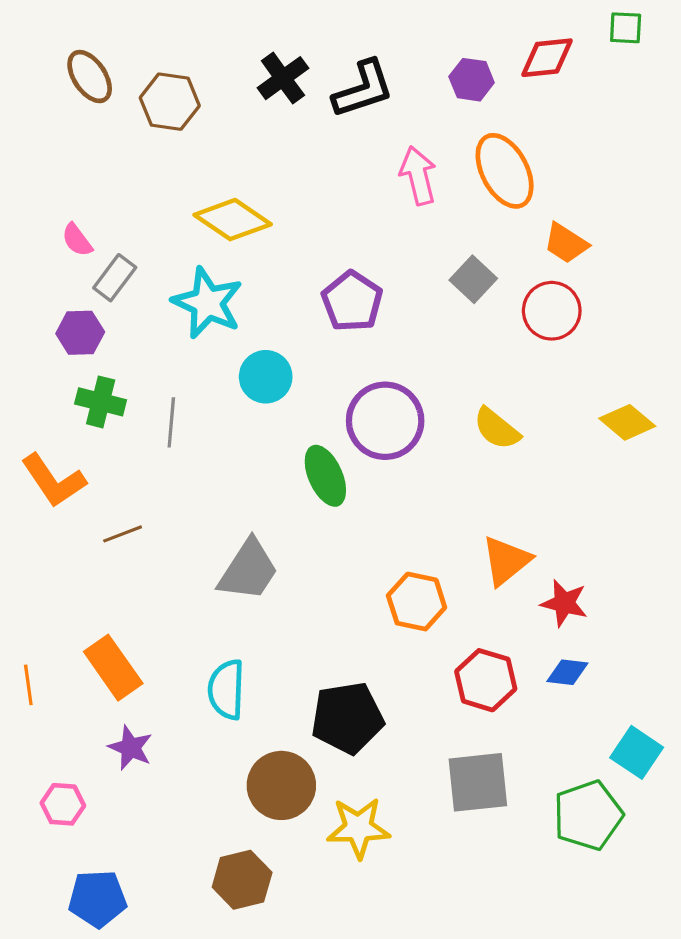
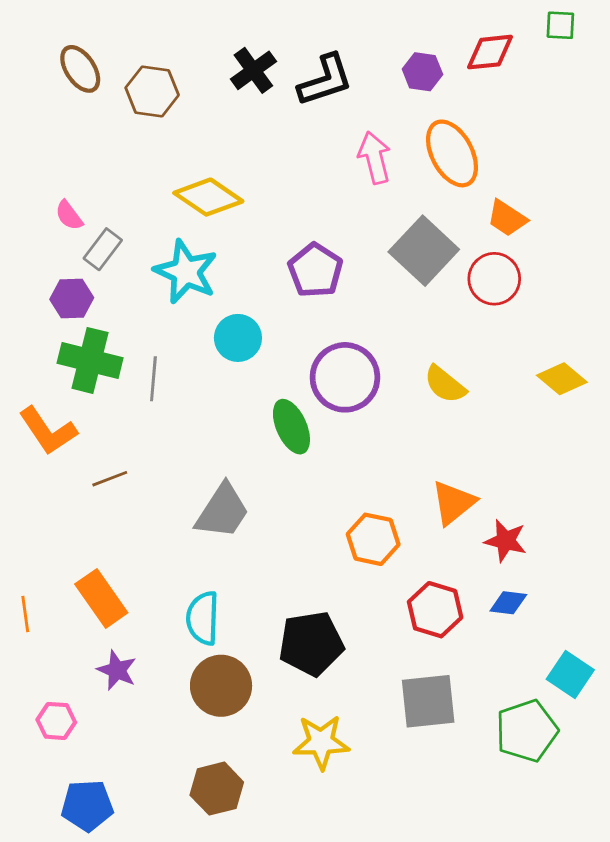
gray square: (473, 279) -> (424, 251), size x1.6
green cross: (101, 402) -> (90, 360), size x1.4
brown circle: (281, 785) -> (221, 686), moved

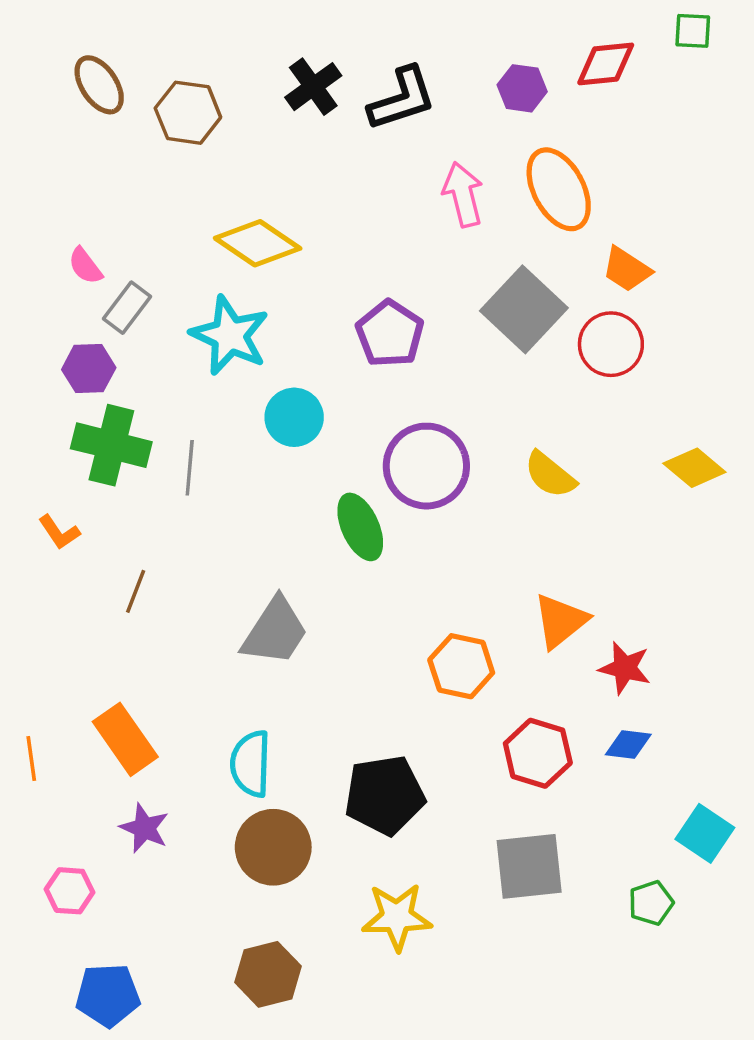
orange L-shape: (48, 431) -> (59, 532), size x0.6
brown line: (110, 479) -> (136, 591), turned -48
green pentagon: (527, 731) -> (651, 903), size x0.6

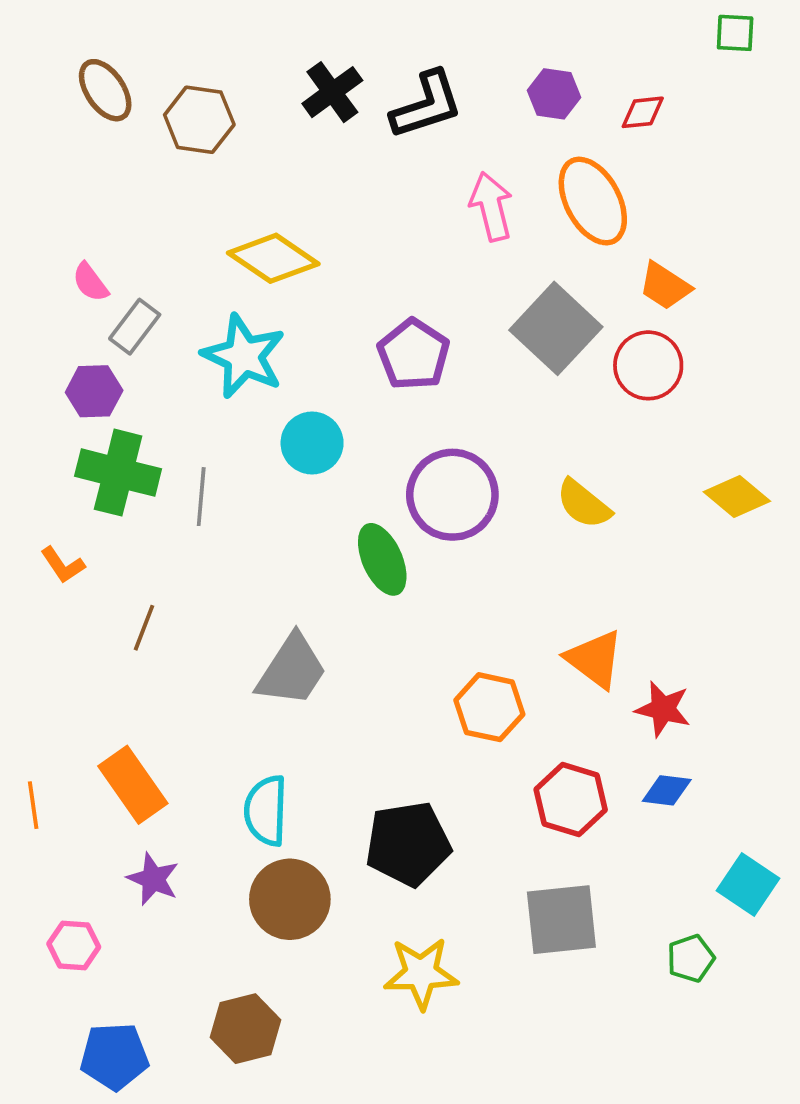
red diamond: (606, 64) -> (643, 112), moved, size x0.7
orange triangle: (560, 621) -> (595, 659), turned -44
brown hexagon: (268, 974) -> (246, 1029), moved

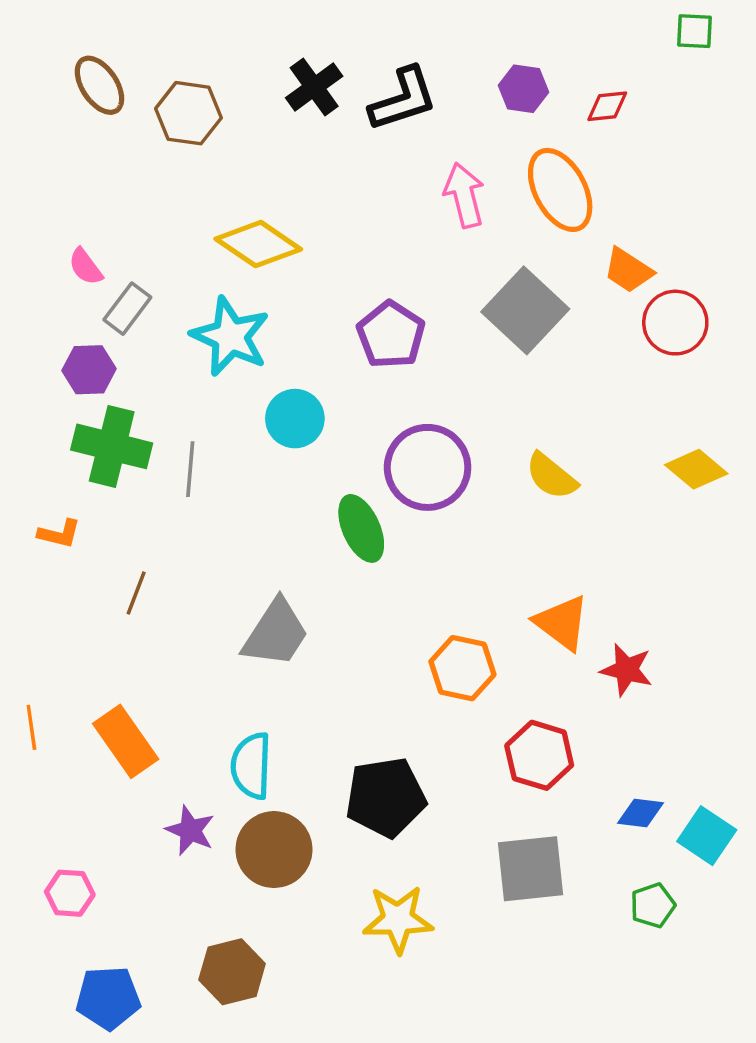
red circle: (648, 365) -> (675, 323), moved
orange L-shape: (63, 565) -> (59, 534), turned -42
blue diamond: (667, 790) -> (640, 813), moved
orange line: (33, 805) -> (31, 727), moved
purple star: (153, 879) -> (190, 830), moved

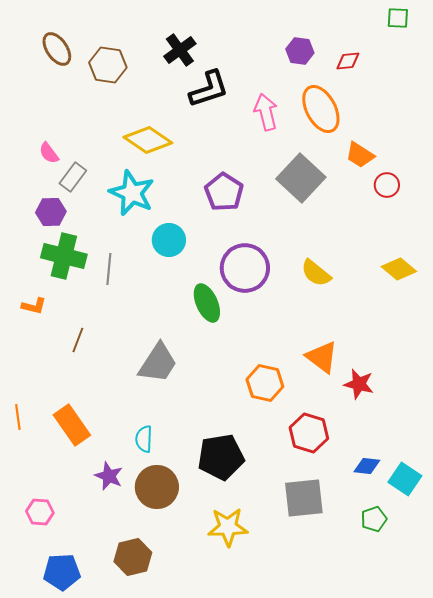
black L-shape: (403, 99) -> (209, 89), moved
red circle: (675, 323) -> (387, 185), size x0.7
cyan semicircle: (251, 766) -> (144, 439), size x0.7

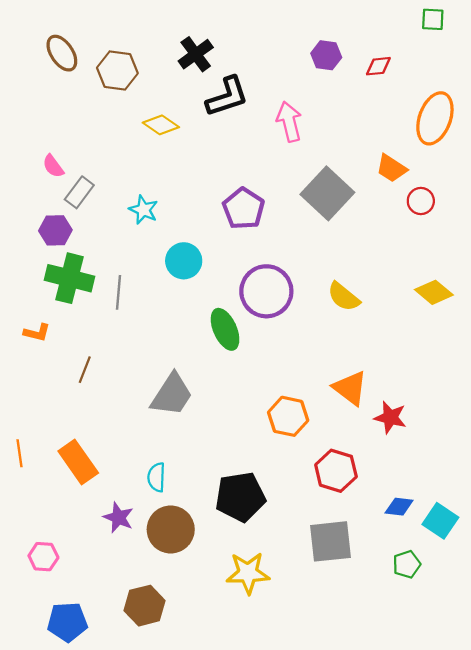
orange ellipse: (321, 109) -> (435, 118), moved, turned 48
yellow diamond: (148, 140) -> (161, 125), moved, size x0.7
cyan star: (132, 193) -> (143, 210), size x0.6

